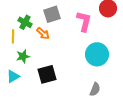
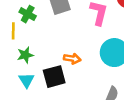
orange arrow: (43, 33) -> (72, 59), moved, turned -32
cyan triangle: (13, 76) -> (26, 80), moved, turned -32

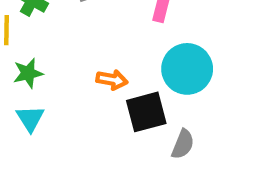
black square: (54, 77) -> (146, 112), moved

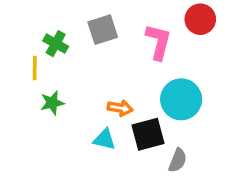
cyan triangle: (30, 118) -> (104, 139), moved, turned -45

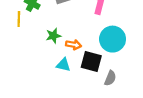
green star: (52, 103) -> (53, 36), moved
black square: (148, 134) -> (91, 61), turned 30

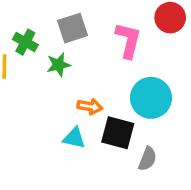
green star: (53, 36) -> (59, 65), moved

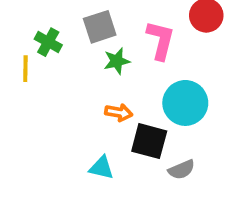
green star: (59, 65) -> (117, 61), moved
cyan triangle: (74, 138) -> (102, 168), moved
gray semicircle: (147, 159) -> (182, 170), turned 45

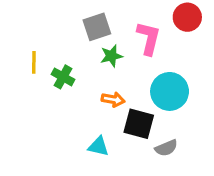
green cross: (48, 42) -> (63, 77), moved

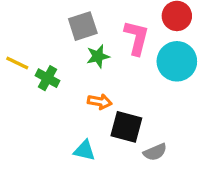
yellow line: (34, 62) -> (17, 63), turned -65
cyan circle: (170, 91) -> (177, 61), moved

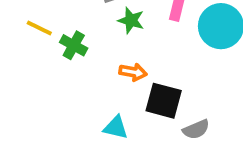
green star: (98, 56) -> (131, 20), turned 30

